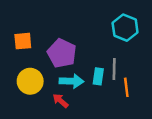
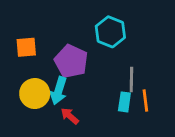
cyan hexagon: (125, 28) -> (110, 32), moved
cyan rectangle: (98, 76) -> (124, 102), moved
cyan arrow: (72, 81) -> (59, 91), moved, turned 105

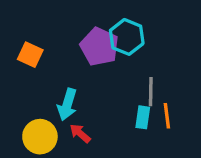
orange square: (26, 47) -> (30, 55), turned 30
purple pentagon: (71, 61) -> (99, 47), moved
yellow circle: (35, 94) -> (40, 137), moved

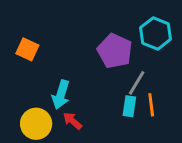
cyan hexagon: (127, 37) -> (156, 33), moved
purple pentagon: (99, 47) -> (115, 51), moved
gray line: (151, 92) -> (137, 83), turned 30

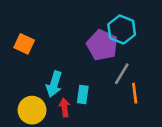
cyan hexagon: (156, 33) -> (122, 30), moved
cyan rectangle: (129, 106) -> (83, 95), moved
red arrow: (73, 121) -> (65, 108), turned 42

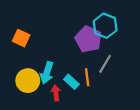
orange line: (135, 93) -> (87, 77), moved
cyan rectangle: (83, 95) -> (71, 82), turned -56
yellow circle: (32, 110) -> (28, 81), moved

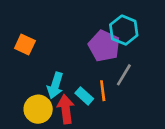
yellow circle: (28, 81) -> (38, 109), moved
red arrow: (56, 93) -> (66, 109), size x1.5

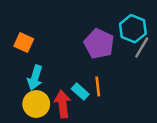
cyan hexagon: (124, 30) -> (133, 29), moved
gray line: (124, 75) -> (142, 48), moved
cyan arrow: (55, 85) -> (35, 78), moved

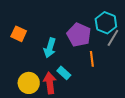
cyan arrow: (35, 78) -> (50, 48), moved
orange line: (98, 86) -> (92, 59), moved

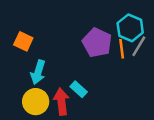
cyan arrow: (50, 48) -> (38, 72), moved
orange line: (92, 59) -> (122, 49), moved

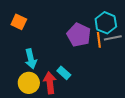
orange square: (23, 41) -> (19, 22), moved
gray line: (139, 46) -> (113, 38), turned 48
cyan arrow: (38, 72) -> (31, 59), turned -30

